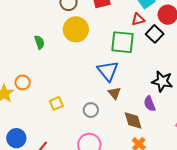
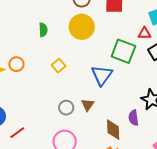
brown triangle: (114, 93) -> (88, 105), moved
yellow square: (56, 103) -> (59, 66), moved, turned -32
gray circle: (91, 110) -> (66, 108), moved

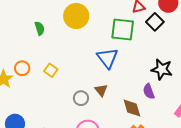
yellow square: (59, 66) -> (51, 70), moved

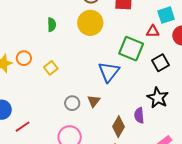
black square: (155, 22) -> (161, 63), moved
brown diamond: (132, 108) -> (118, 127), turned 30

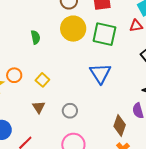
green square: (131, 49) -> (104, 34), moved
brown triangle: (94, 101) -> (39, 107), moved

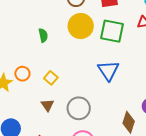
gray circle: (70, 111) -> (79, 108), size x1.5

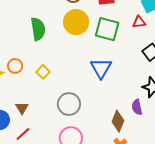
green semicircle: (43, 35) -> (38, 29), size x1.6
brown triangle: (47, 105) -> (22, 108), moved

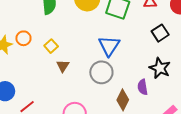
gray circle: (69, 104) -> (101, 72), moved
brown triangle: (22, 108) -> (63, 66), moved

